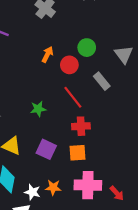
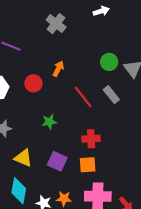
green circle: (87, 48) -> (109, 62), moved
red circle: (69, 65) -> (33, 83), moved
red line: (73, 97) -> (83, 97), moved

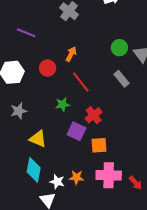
red line: (83, 97) -> (81, 82), moved
red cross: (91, 139) -> (94, 115), moved, turned -35
purple square: (57, 161) -> (76, 131), moved

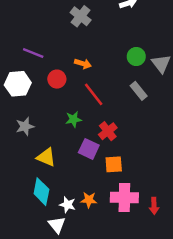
purple line: (26, 33) -> (33, 53), moved
orange arrow: (71, 54) -> (83, 64), turned 80
red arrow: (135, 183) -> (154, 206), turned 40

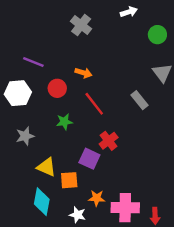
green circle: (136, 57) -> (157, 35), moved
green star: (73, 119) -> (64, 122), moved
orange square: (114, 164) -> (69, 180), moved
orange star: (89, 200) -> (97, 198), moved
white star: (68, 205) -> (78, 215), moved

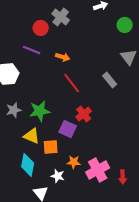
purple line: (33, 62) -> (32, 50), moved
red circle: (57, 88) -> (41, 28), moved
green star: (64, 122) -> (40, 111), moved, size x1.5
pink cross: (125, 208) -> (98, 170), turned -30

